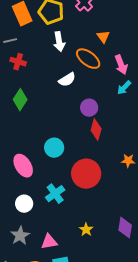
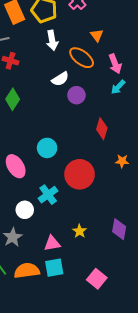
purple circle: (89, 108) -> (76, 95), moved
red diamond: (96, 130) -> (102, 129), moved
white circle: (24, 204) -> (25, 210), moved
pink triangle: (49, 242) -> (52, 243), moved

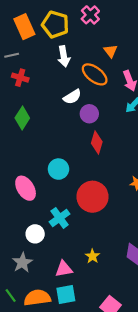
red diamond: (102, 129) -> (97, 142), moved

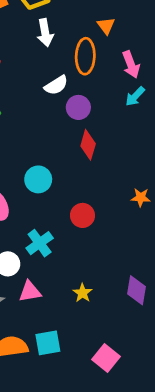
orange ellipse: (95, 74) -> (85, 56), turned 55
red circle: (92, 197) -> (82, 215), size x0.6
pink triangle: (64, 269) -> (30, 292), moved

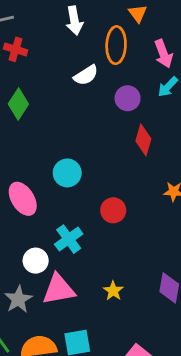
purple circle: (78, 107) -> (128, 98), moved
red diamond: (88, 145) -> (143, 140), moved
pink triangle: (30, 292) -> (59, 289), size x1.4

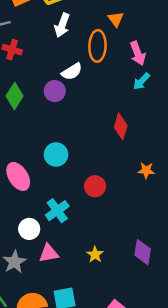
white arrow: (74, 21) -> (62, 25), turned 30
purple circle: (128, 98) -> (55, 91), moved
pink triangle: (59, 289) -> (49, 253), size x0.7

